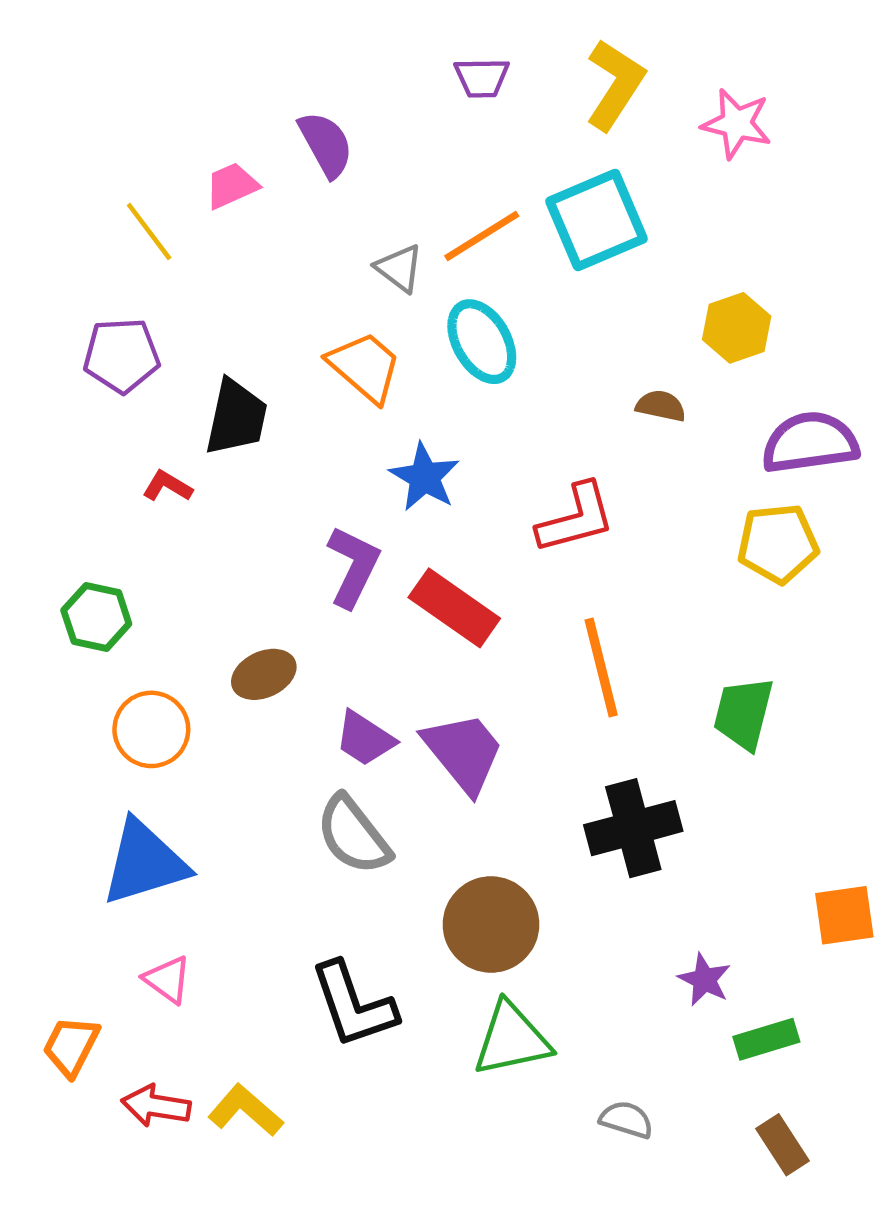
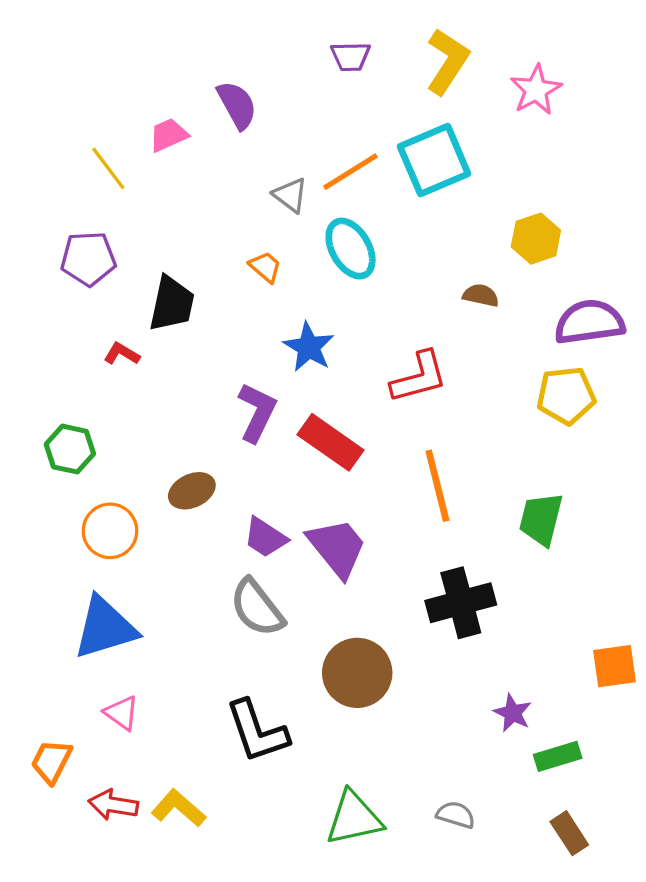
pink star: (737, 124) -> (536, 90), turned 30
orange trapezoid: (365, 367) -> (265, 267), size x0.6
green triangle: (512, 1039) -> (354, 818), moved

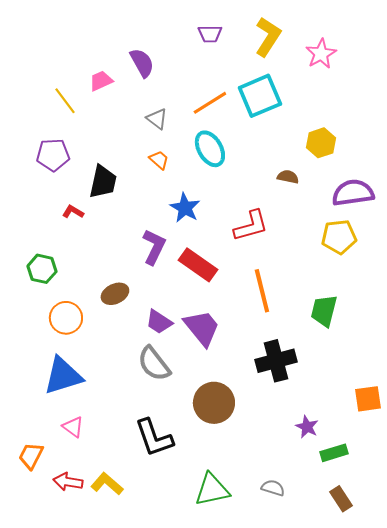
gray triangle: (290, 195) -> (157, 119), moved

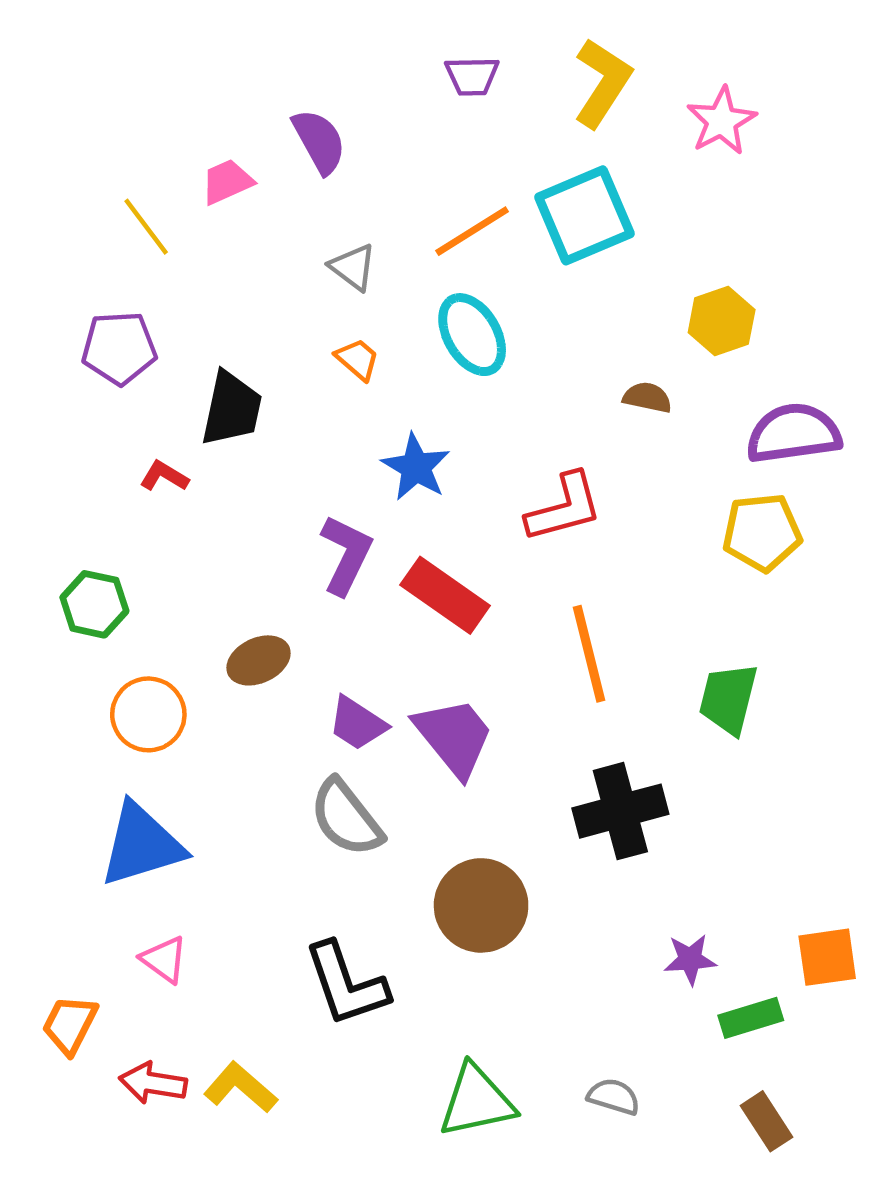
orange square: (368, 399) -> (827, 957), moved
purple star: (307, 427) -> (690, 959), turned -30

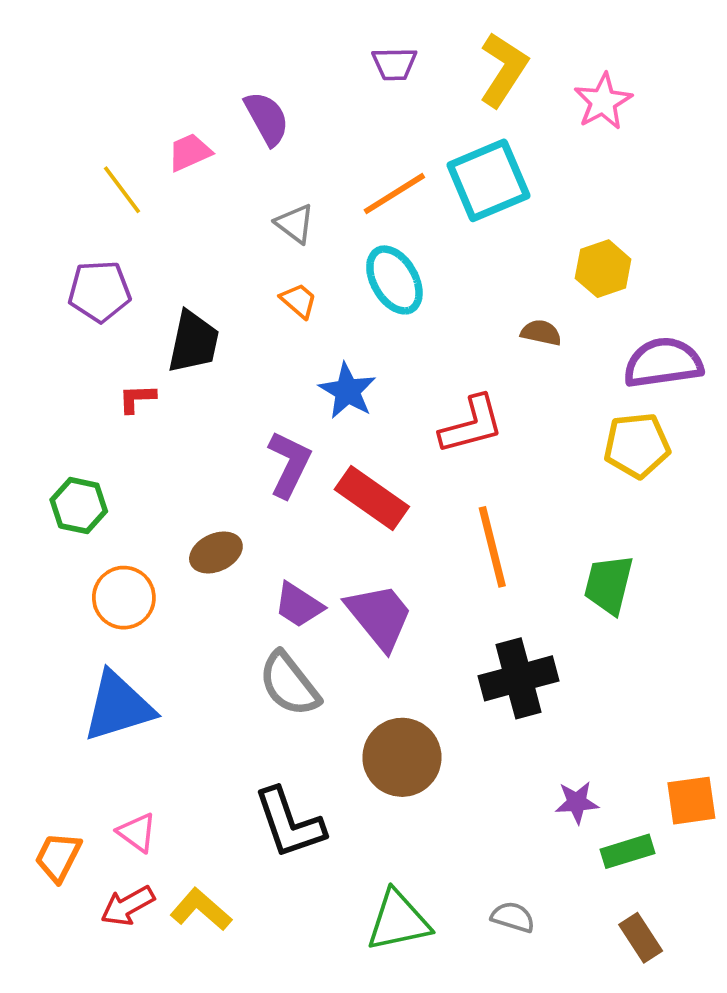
red L-shape: (164, 476) -> (137, 398), turned -33
pink triangle: (164, 959) -> (137, 832), moved
red arrow: (153, 1083) -> (128, 906), turned -38

